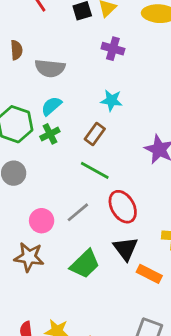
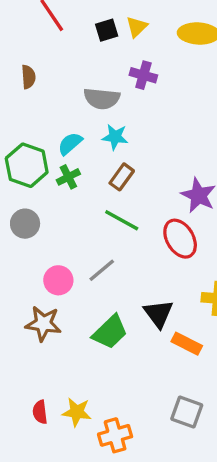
gray semicircle: (50, 68) -> (102, 99), moved
cyan star: (112, 100) -> (115, 137), moved
red ellipse: (123, 207) -> (180, 239), moved

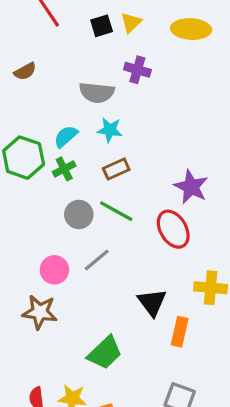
brown semicircle: (28, 77) -> (25, 71), turned 65
brown rectangle: (122, 177) -> (116, 169), turned 30
gray circle: (25, 224) -> (79, 214), moved
green trapezoid: (110, 332) -> (105, 353), moved
orange rectangle: (187, 344) -> (180, 332), turned 76

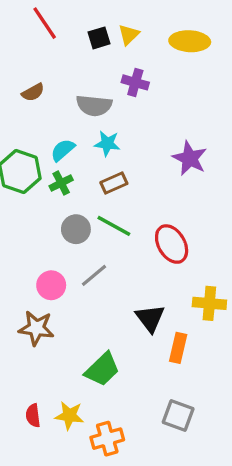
brown semicircle: (25, 71) -> (33, 92), moved
purple star: (191, 187) -> (190, 158), moved

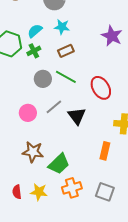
black triangle: (150, 318) -> (77, 116), moved
brown star: (36, 328) -> (33, 152), moved
orange cross: (107, 439) -> (72, 188), moved

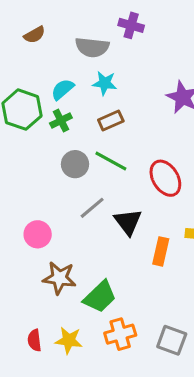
pink circle: (28, 113) -> (38, 234), moved
orange rectangle: (105, 151) -> (161, 251), moved

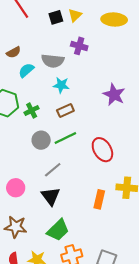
cyan semicircle: (63, 89) -> (26, 70), moved
green line: (111, 161) -> (65, 138), turned -55
black triangle: (128, 222) -> (51, 196), moved
brown star: (59, 278) -> (16, 227), moved

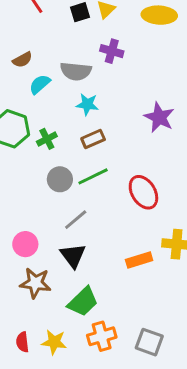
orange rectangle: (99, 199) -> (139, 260), turned 60
brown star: (16, 227) -> (35, 283), moved

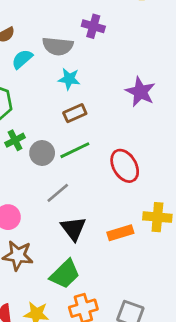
green cross: (47, 139) -> (15, 140), moved
black triangle: (73, 256) -> (73, 228), moved

